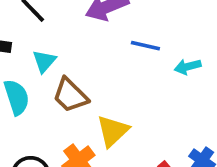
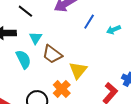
blue line: (145, 46) -> (89, 22), turned -63

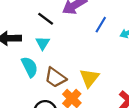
black line: (25, 11) -> (46, 19), moved
brown trapezoid: (52, 54) -> (55, 78), moved

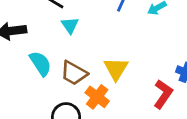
cyan triangle: (43, 43) -> (70, 25), moved

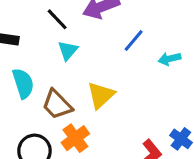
yellow triangle: (116, 69) -> (101, 95), moved

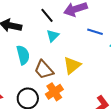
blue line: (134, 41) -> (95, 32), turned 63

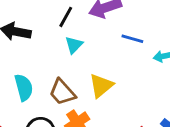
black line: (47, 15) -> (66, 17), turned 70
cyan semicircle: (23, 55) -> (24, 87), moved

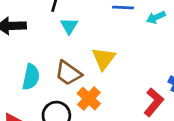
cyan semicircle: (24, 87) -> (31, 77), turned 40

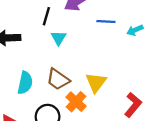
yellow triangle: (104, 59) -> (96, 83), moved

